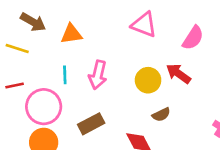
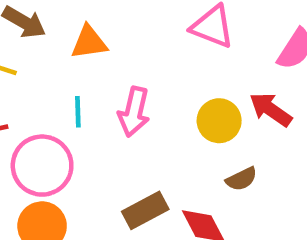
brown rectangle: (91, 124) -> (145, 210), moved

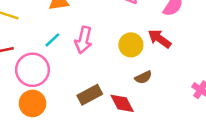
cyan line: (78, 112) -> (52, 40), turned 49

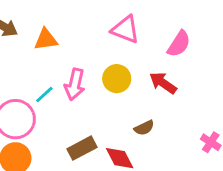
cyan line: (52, 40) -> (44, 95), moved
yellow circle: (131, 45) -> (117, 79), moved

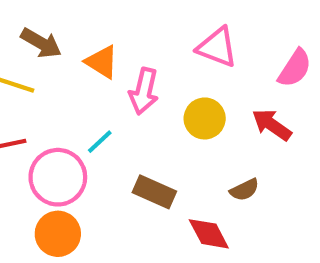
orange triangle: (46, 40) -> (102, 62), turned 40
pink arrow: (75, 84) -> (144, 91), moved
brown rectangle: (82, 148) -> (154, 192), moved, turned 52

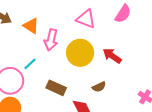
pink semicircle: (295, 68) -> (123, 14), moved
yellow circle: (205, 118) -> (80, 53), size x1.4

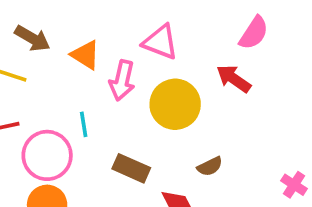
pink triangle: (86, 19) -> (160, 42), moved
red arrow: (112, 56) -> (234, 79), moved
cyan line: (30, 64) -> (84, 124), turned -56

